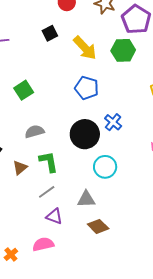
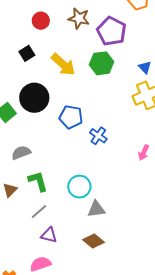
blue pentagon: (87, 88) -> (71, 117), moved
black circle: (85, 134) -> (34, 98), moved
cyan circle: (105, 167) -> (79, 187), moved
gray triangle: (86, 199) -> (96, 209), moved

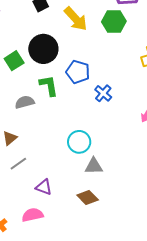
green L-shape: (38, 181) -> (49, 86), moved
gray line: (39, 211) -> (18, 164), moved

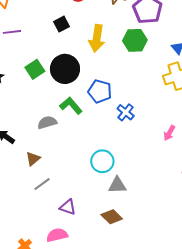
yellow arrow: (76, 19) -> (97, 38), turned 52
green square: (14, 61) -> (35, 69), moved
green L-shape: (49, 86) -> (71, 106), turned -30

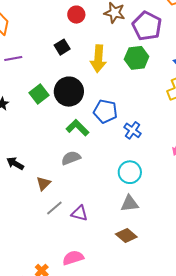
gray semicircle: (47, 122) -> (71, 158), moved
cyan circle: (102, 161) -> (130, 172), moved
purple triangle: (68, 207) -> (79, 213), moved

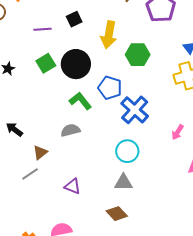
green hexagon: (137, 58) -> (138, 55), moved
purple line: (13, 59) -> (43, 29), moved
blue cross: (132, 130) -> (135, 110), size x1.6
gray line: (54, 208) -> (30, 174), moved

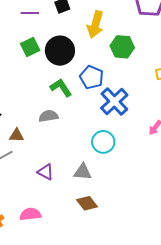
brown triangle: (40, 152) -> (16, 135), turned 35
gray triangle: (123, 182) -> (83, 172), moved

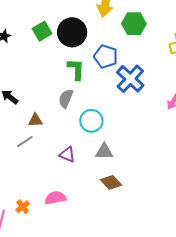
green L-shape: (61, 88) -> (76, 69), turned 40
gray semicircle: (49, 116) -> (66, 99), turned -54
cyan circle: (103, 142) -> (91, 121), moved

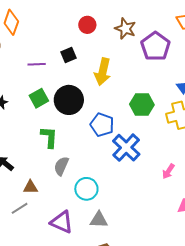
green hexagon: (134, 24) -> (142, 104), moved
green L-shape: (76, 69) -> (49, 137), moved
purple triangle: (67, 154) -> (62, 222), size x1.4

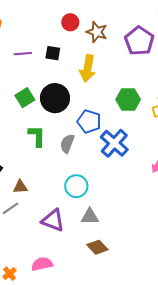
brown star: (125, 29) -> (97, 32), moved
black square: (69, 55) -> (53, 53), turned 35
purple line: (37, 64) -> (23, 54), moved
gray semicircle: (61, 166) -> (67, 144), moved

